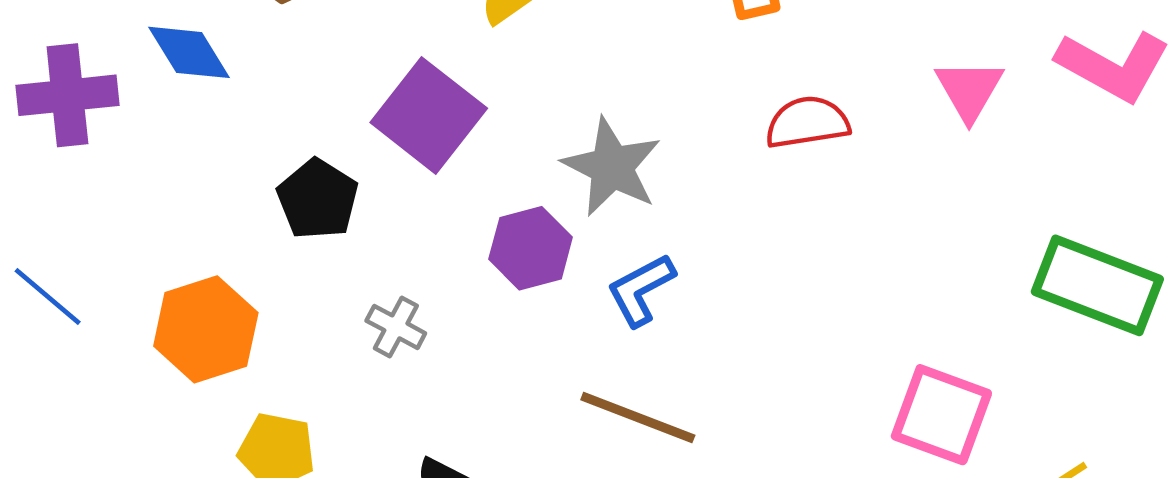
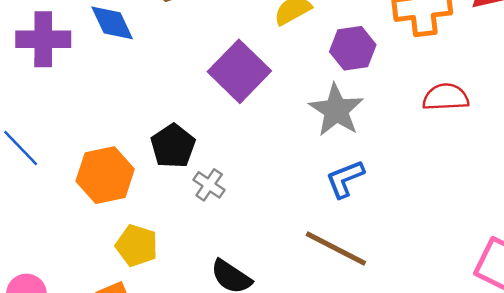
black pentagon: (318, 199) -> (173, 146), moved
purple hexagon: (531, 248) -> (353, 48), moved

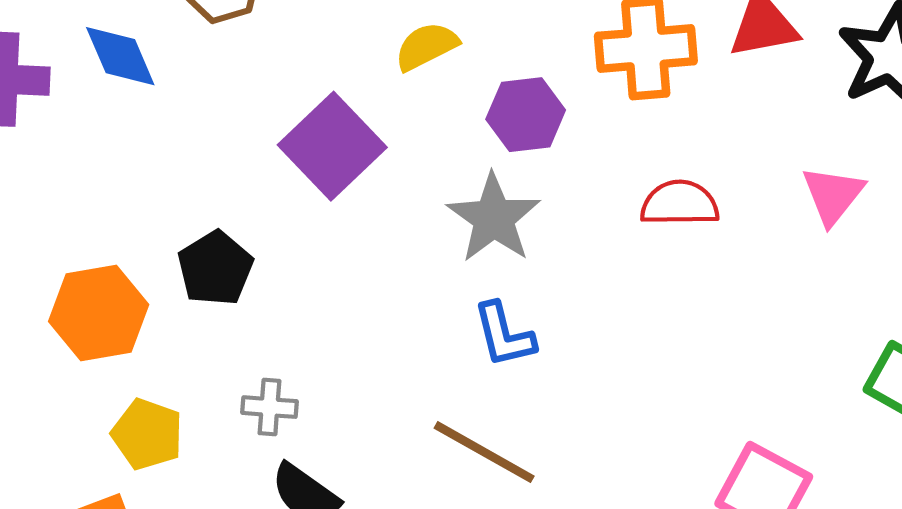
blue L-shape: (345, 179) -> (504, 335), turned -84
gray cross: (209, 185) -> (269, 407), moved, turned -32

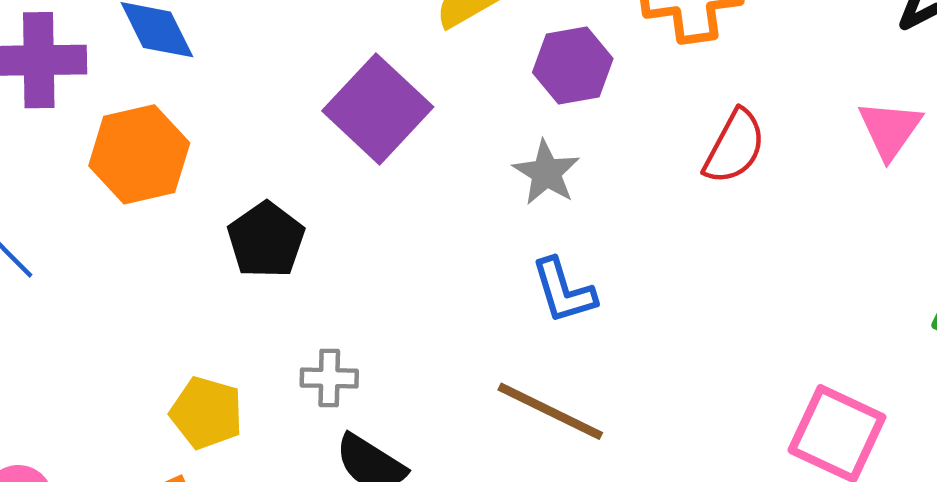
red semicircle: (680, 203) -> (735, 147), turned 122
gray star: (494, 218) -> (546, 173), size x0.7
orange hexagon: (99, 313) -> (139, 154), moved

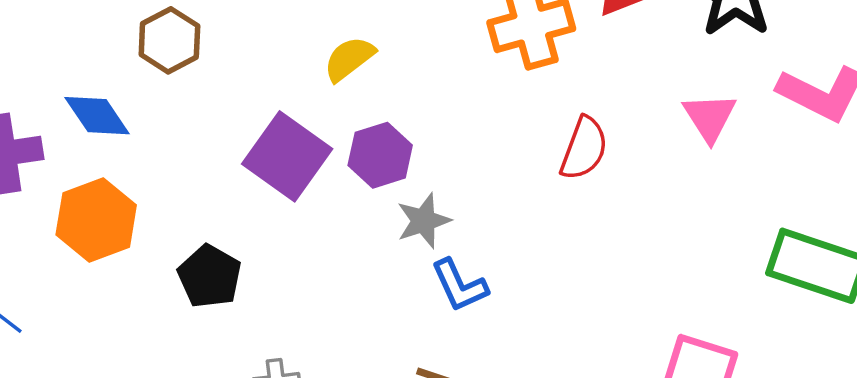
purple hexagon: (573, 65) -> (380, 155), moved
gray star: (546, 173) -> (424, 221), moved, turned 30

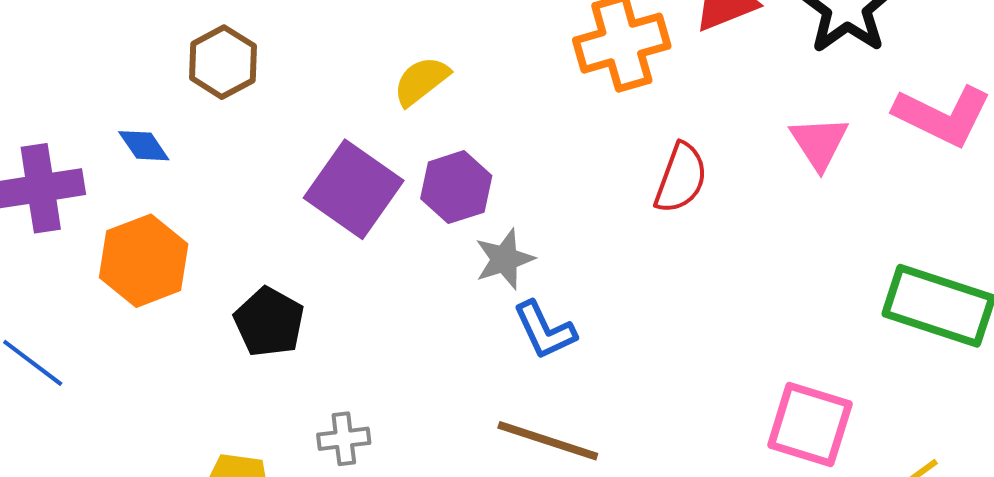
blue diamond: (97, 116) -> (144, 146), size x0.7

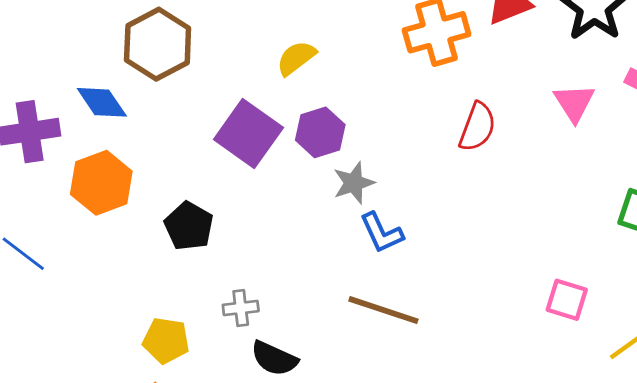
brown hexagon: (223, 62) -> (158, 44), size x1.4
blue diamond: (144, 146) -> (102, 102), size x1.4
pink square: (810, 425) -> (567, 300), size x0.7

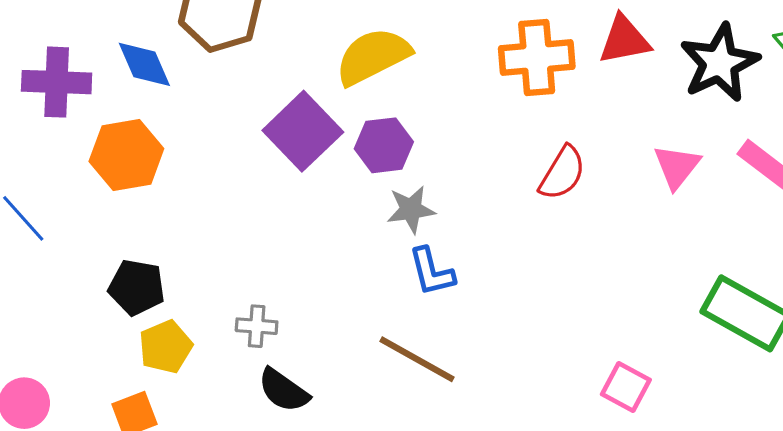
yellow semicircle: (296, 58) -> (373, 56), size x1.6
black pentagon: (189, 226) -> (137, 287), moved, turned -30
yellow pentagon: (166, 341) -> (165, 347), turned 30

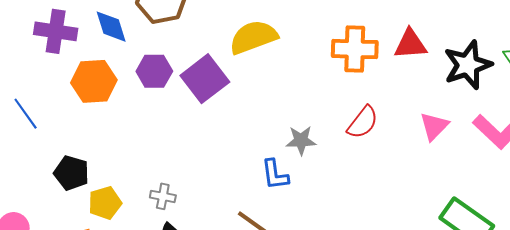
purple hexagon: (384, 145) -> (154, 71), moved
gray star: (411, 210) -> (301, 140), moved
black pentagon: (137, 287) -> (71, 173), moved

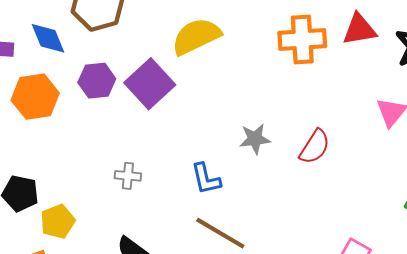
red semicircle: (363, 122) -> (315, 147), moved
blue L-shape: (275, 175) -> (206, 179), moved
gray cross: (163, 196) -> (128, 176), moved

